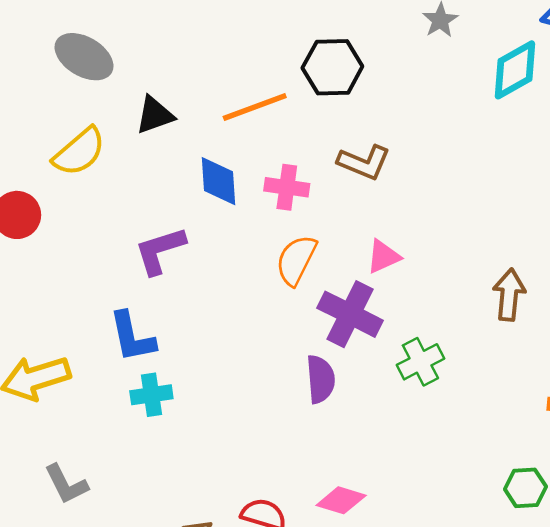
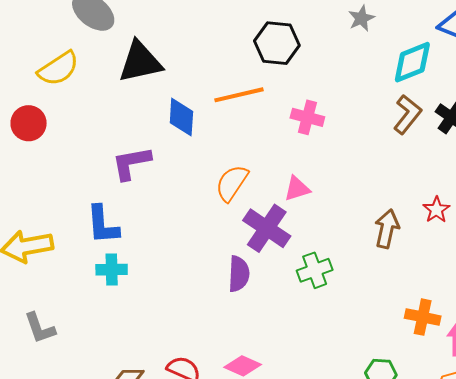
orange line: (255, 107) -> (239, 95), moved
black triangle: (155, 115) -> (140, 62), size x1.5
yellow semicircle: (79, 152) -> (58, 69), moved
brown L-shape: (364, 162) -> (407, 114), moved, turned -81
pink cross: (287, 187) -> (307, 117), moved

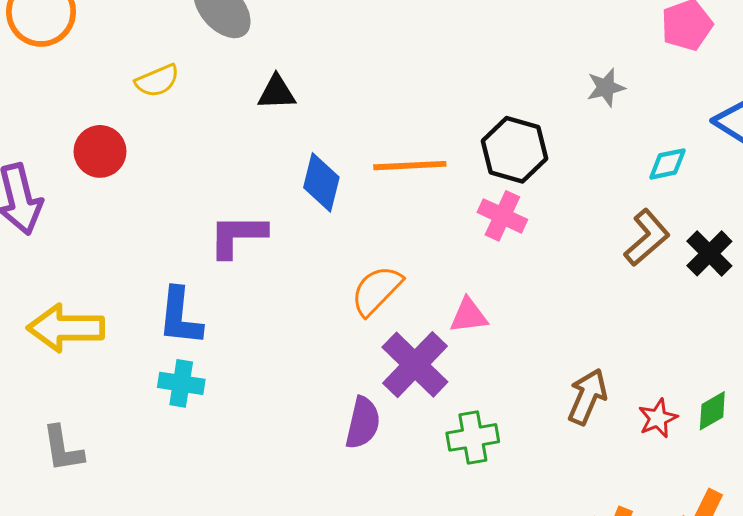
black hexagon: (277, 43) -> (514, 150), moved
black triangle: (140, 62) -> (277, 92), size x0.6
cyan diamond: (412, 62) -> (667, 164), size x0.6
yellow semicircle: (58, 69) -> (157, 81), size x0.7
red star: (436, 210) -> (658, 418), moved

